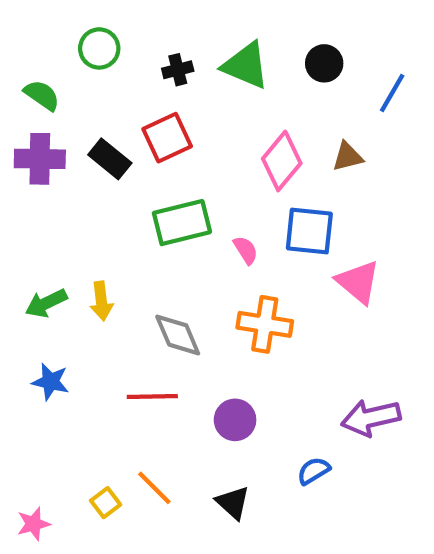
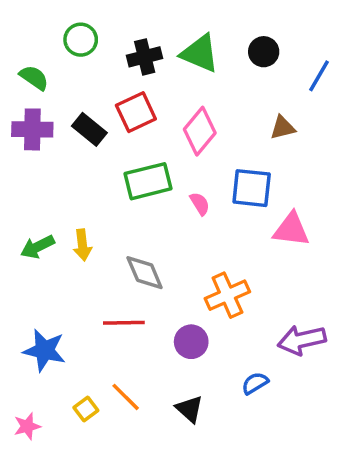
black cross: (178, 70) -> (145, 57), size x1.4
pink diamond: (282, 161) -> (200, 131), moved
pink triangle: (358, 282) -> (291, 230), turned -33
orange cross: (265, 324) -> (227, 295), moved, turned -33
blue star: (50, 382) -> (44, 350), moved, size x1.4

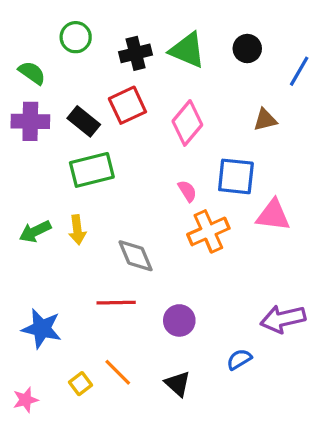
green rectangle: (148, 181) -> (92, 170), moved
orange cross: (227, 295) -> (208, 231), moved

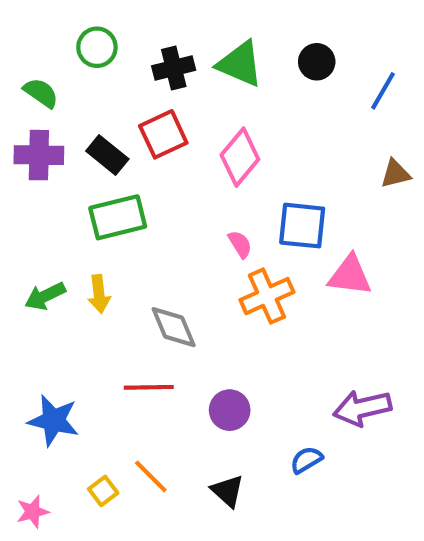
brown triangle: (265, 120) -> (395, 174), moved

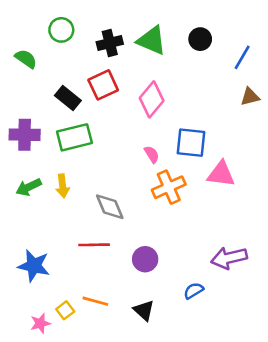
purple cross: (39, 155) -> (25, 135), moved
brown triangle: (395, 174) -> (250, 97), moved
orange line: (151, 476) -> (95, 301), turned -30
pink star: (33, 512) -> (40, 323), moved

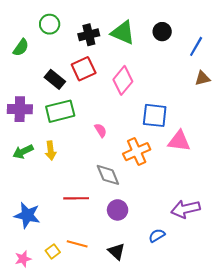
green semicircle: (26, 59) -> (21, 48), turned 90
pink semicircle: (152, 154) -> (101, 130), moved
gray diamond: (110, 207) -> (108, 175), moved
pink star: (40, 323) -> (23, 259), moved

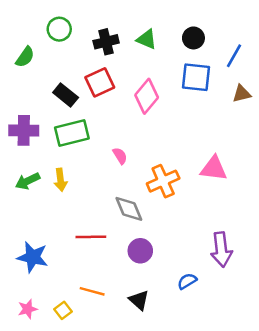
green triangle: (123, 33) -> (147, 39), size x0.7
blue square: (155, 115) -> (196, 77), moved
purple arrow: (185, 209) -> (221, 249), turned -84
yellow square: (53, 251) -> (63, 310), moved

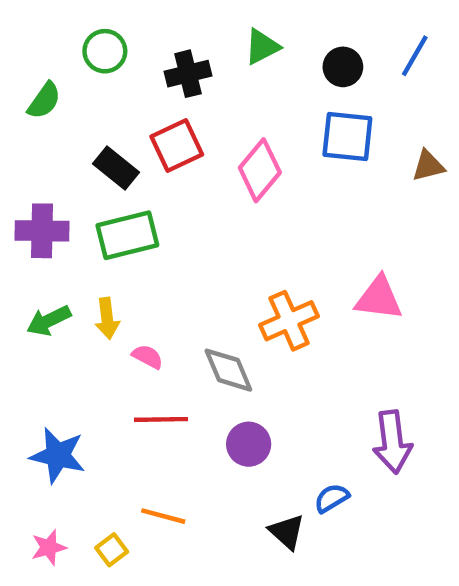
green triangle: (147, 39) -> (262, 47), moved, turned -50
blue line: (234, 56) -> (415, 56), moved
pink semicircle: (120, 156) -> (148, 357), moved, turned -30
black triangle: (139, 300) -> (287, 532), moved

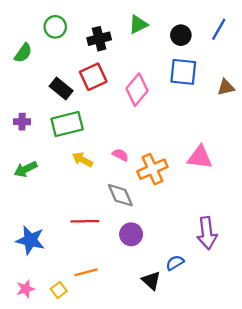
purple cross: (42, 231) -> (22, 122), size x0.6
yellow arrow: (107, 318) -> (82, 160), moved, turned 126
pink semicircle: (148, 357) -> (120, 155), moved
orange line: (163, 516) -> (86, 272), turned -30

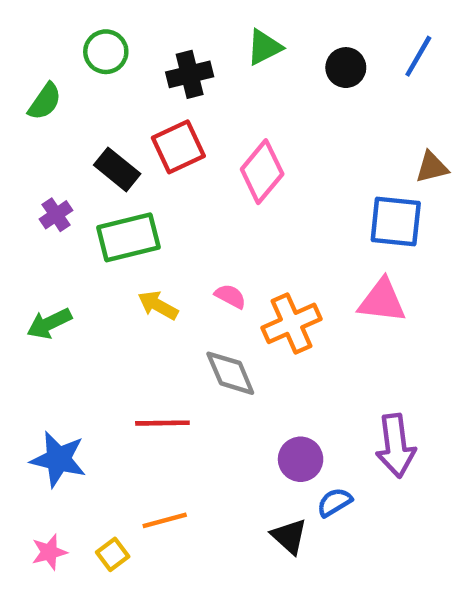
blue square: (183, 72) -> (396, 222), moved
purple cross: (22, 122) -> (56, 215), moved, turned -35
purple circle: (131, 234) -> (301, 459), moved

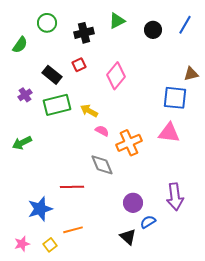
red square: (178, 147) -> (79, 65), size x0.6
yellow arrow: (158, 305) -> (89, 111), moved
blue star: (58, 459) -> (40, 209), moved, turned -30

